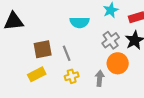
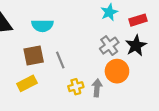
cyan semicircle: (80, 22) -> (43, 26), moved
yellow cross: (72, 76) -> (76, 87), moved

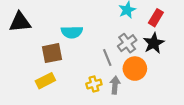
red rectangle: (138, 20) -> (156, 18), turned -42
cyan semicircle: (43, 26) -> (72, 32), moved
gray line: (60, 60) -> (107, 57), moved

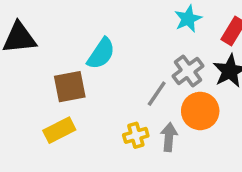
cyan semicircle: (72, 32) -> (101, 54), turned -55
gray line: (107, 57) -> (157, 94), turned 56

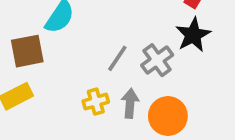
gray cross: (188, 71) -> (157, 60), moved
orange circle: (200, 111) -> (168, 116), moved

